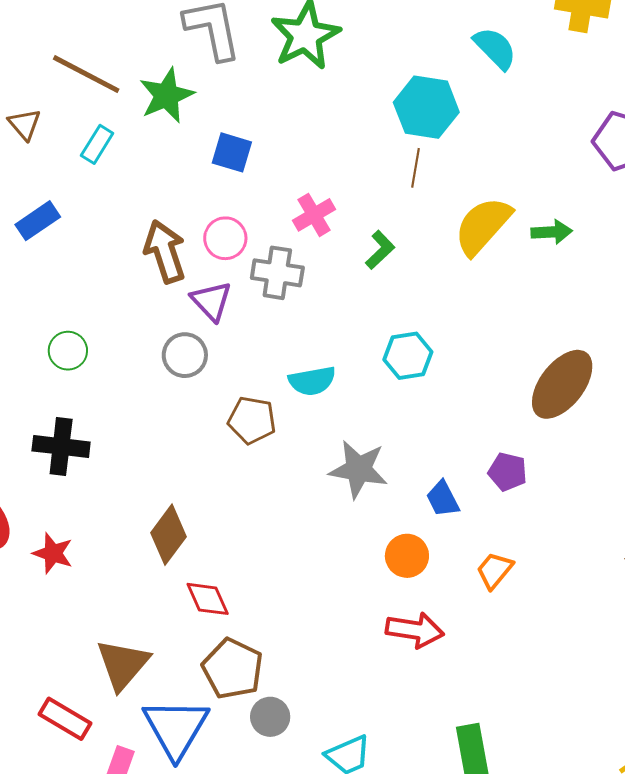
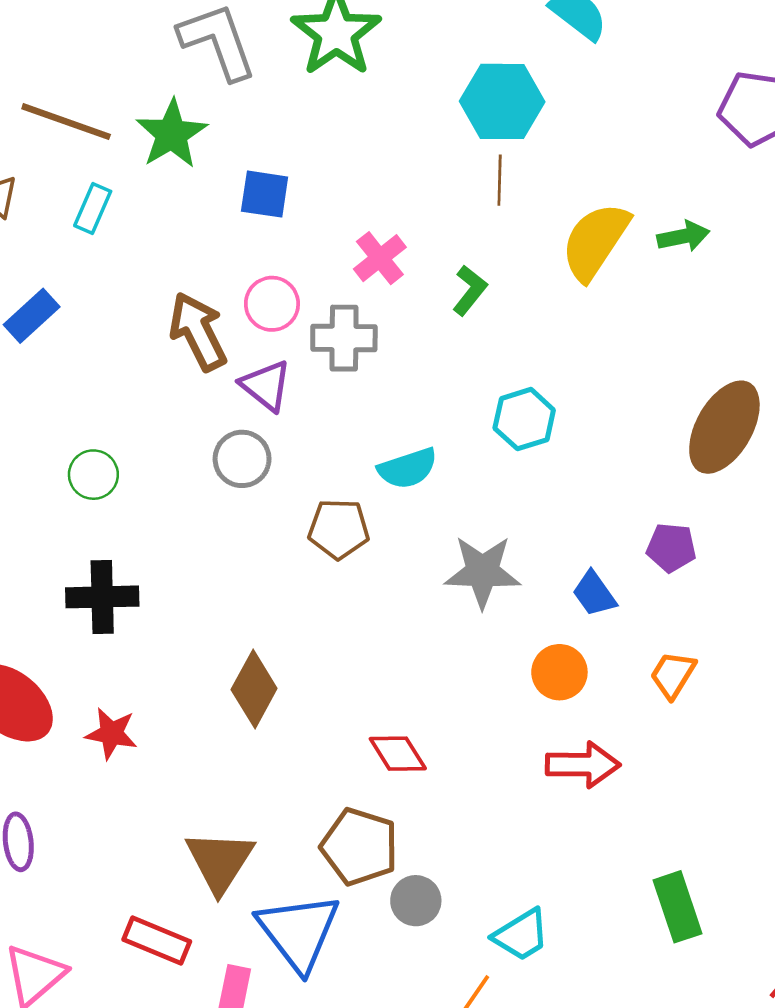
red diamond: (208, 599) -> (398, 754), moved

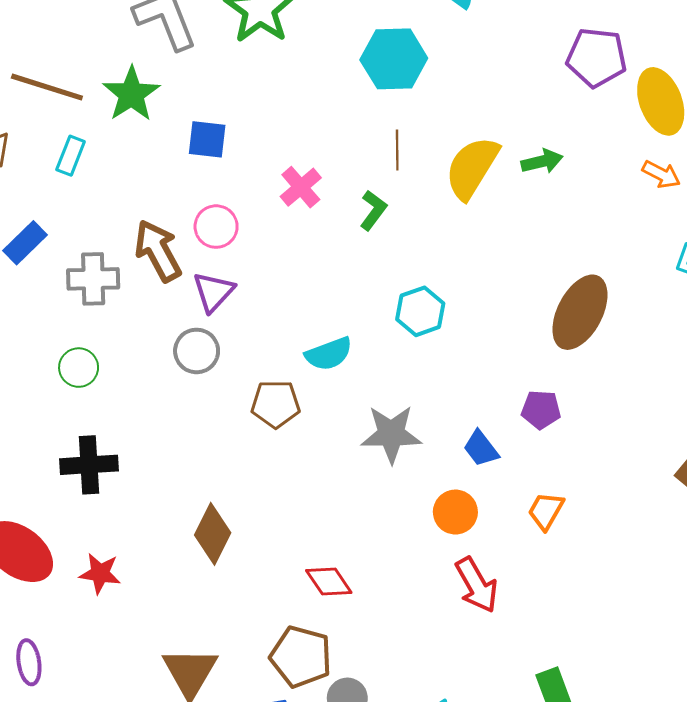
brown line: (500, 180) -> (397, 150), moved
gray cross: (344, 338) -> (93, 279), moved
purple triangle: (266, 386) -> (213, 292), turned 36
red arrow: (583, 765) -> (477, 585), turned 62

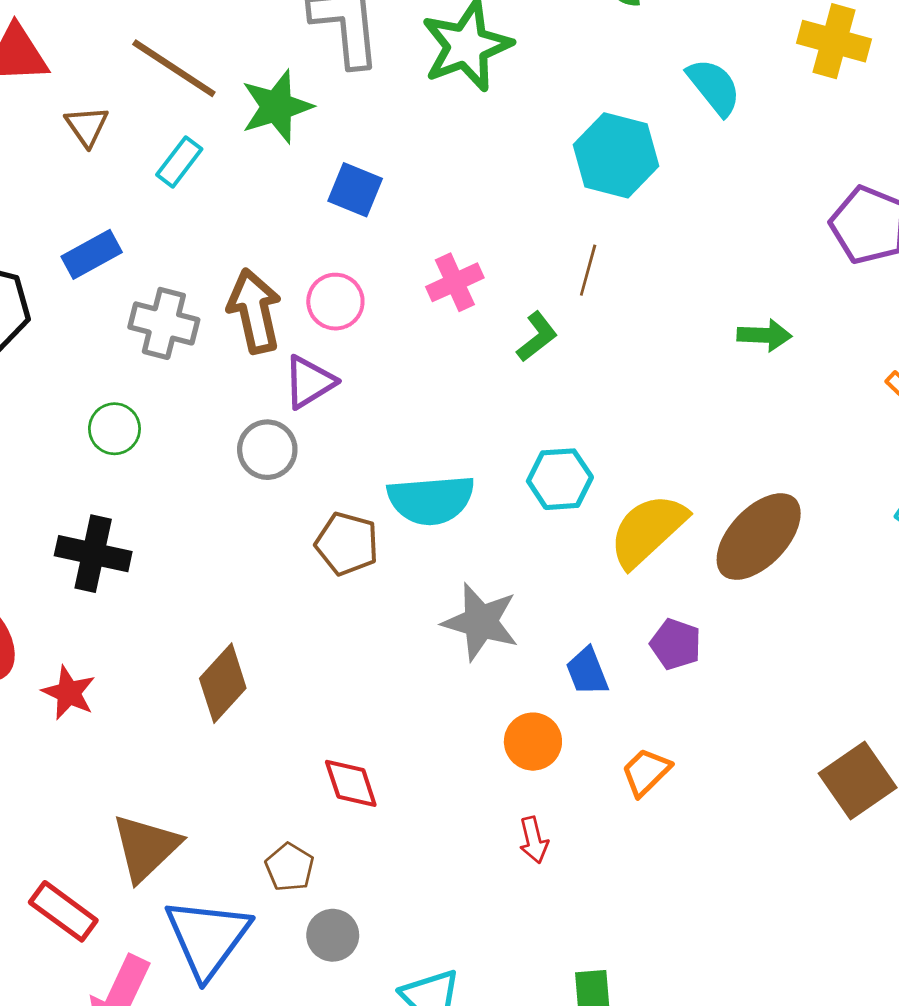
yellow semicircle: (472, 168) -> (648, 530), moved
cyan semicircle: (329, 354) -> (431, 500), size x1.4
red arrow: (477, 585) -> (534, 840), size x0.6
brown pentagon: (301, 657) -> (290, 867), size x0.6

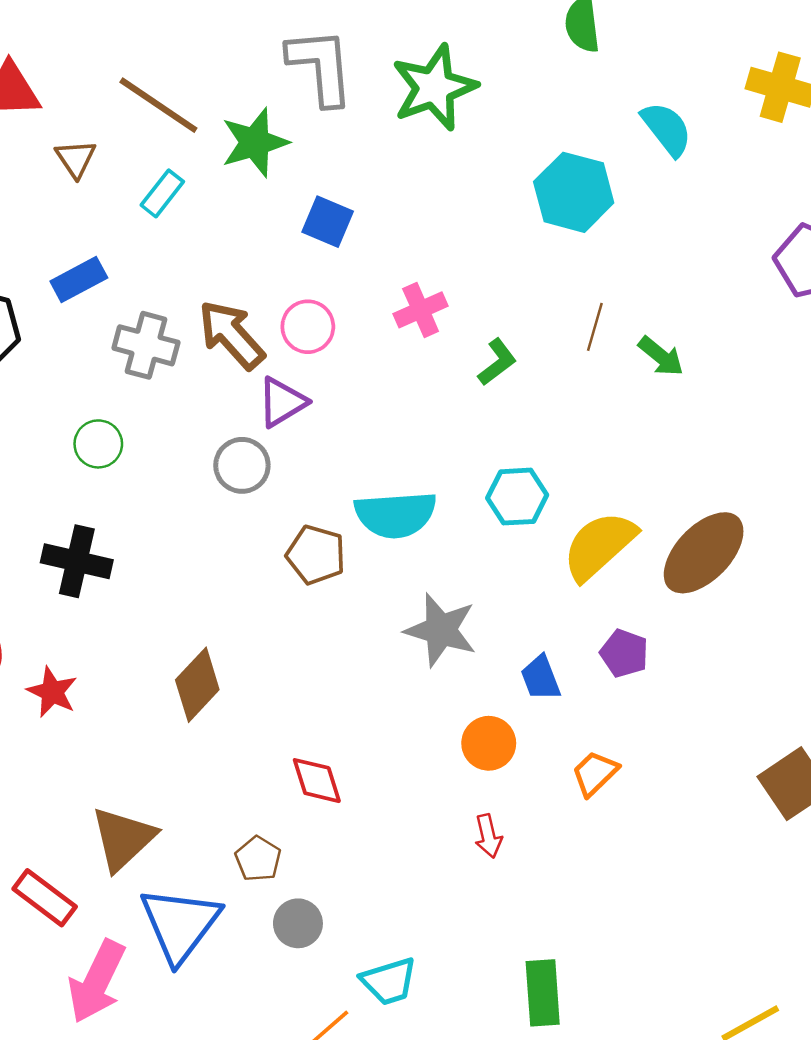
brown line: (588, 270) -> (595, 327), moved
brown arrow: (254, 311) -> (231, 335), turned -30
green arrow: (764, 335) -> (661, 356), moved, turned 36

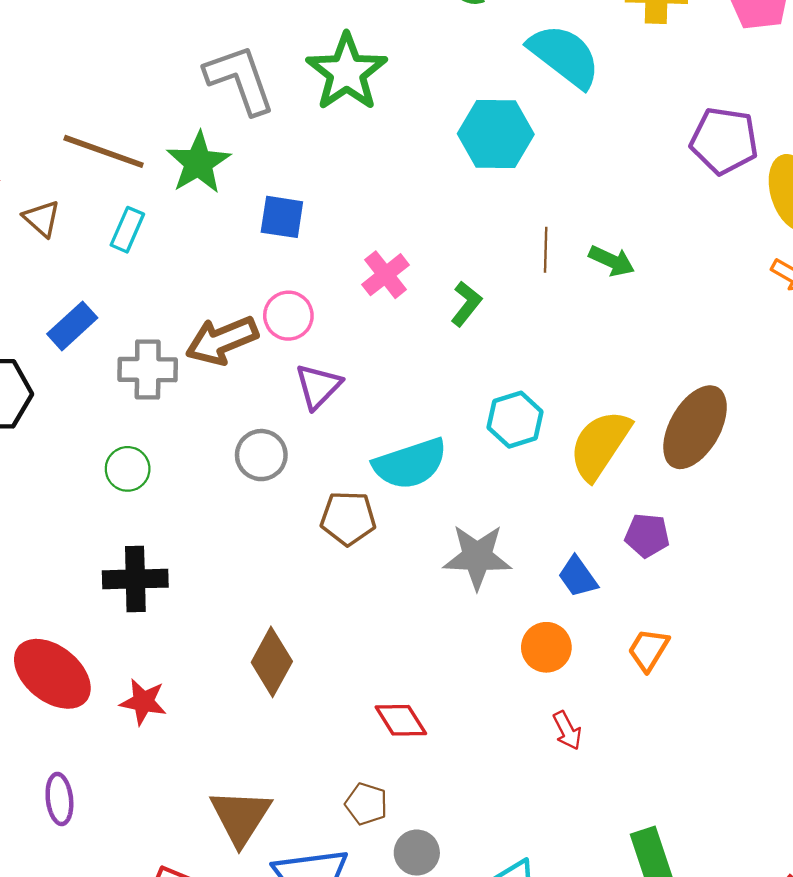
cyan semicircle: (667, 129) -> (564, 56), size x1.4
brown arrow: (231, 335) -> (222, 340), turned -56
purple triangle: (282, 402) -> (318, 386), moved

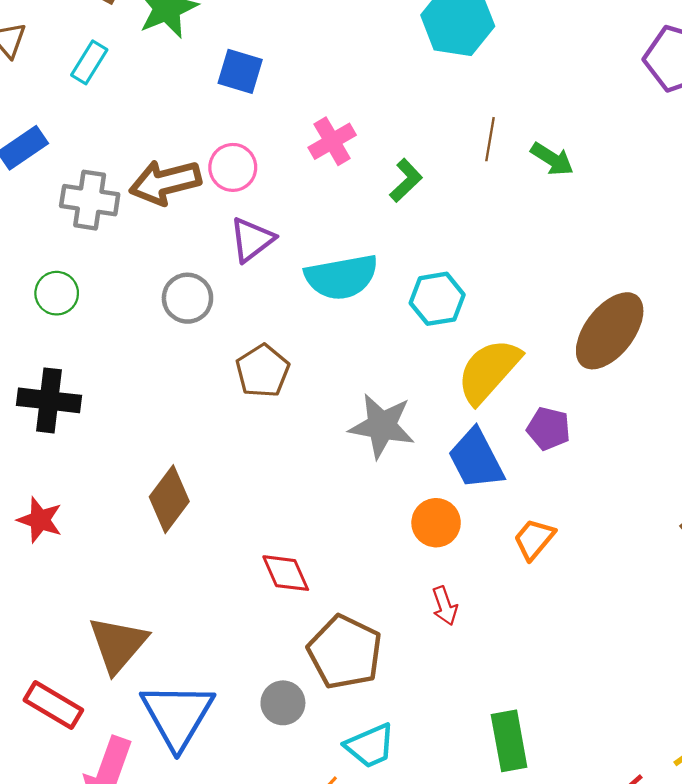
yellow semicircle: (600, 445) -> (489, 371), moved
cyan semicircle: (410, 464) -> (341, 277), moved
brown pentagon: (348, 518) -> (263, 371), turned 30
blue trapezoid: (578, 577) -> (476, 459), size x1.5
brown pentagon: (366, 804) -> (345, 652), moved, size x1.8

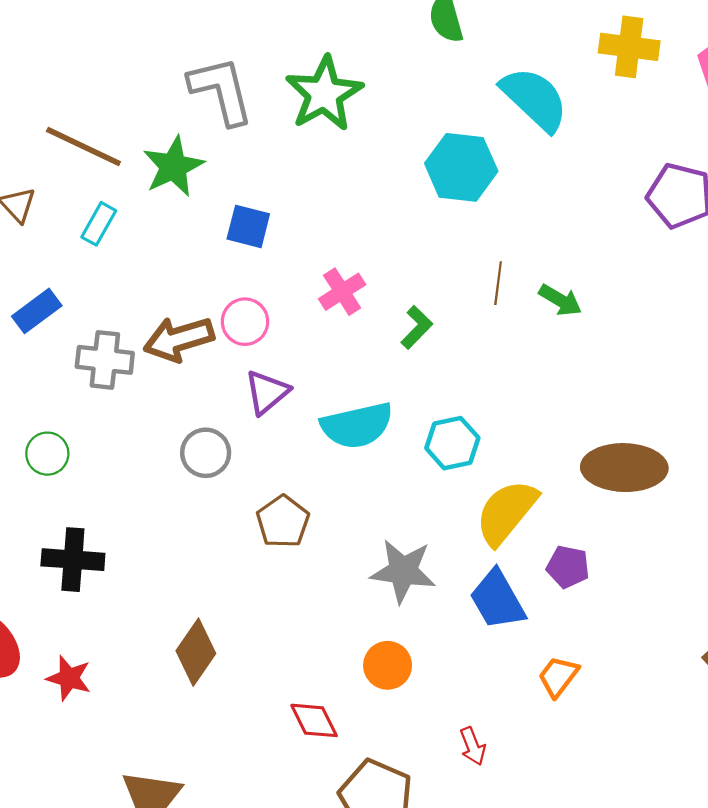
green circle: (57, 293) -> (47, 454), moved
brown ellipse: (610, 331) -> (624, 468), turned 56
orange circle: (436, 523) -> (388, 665), moved

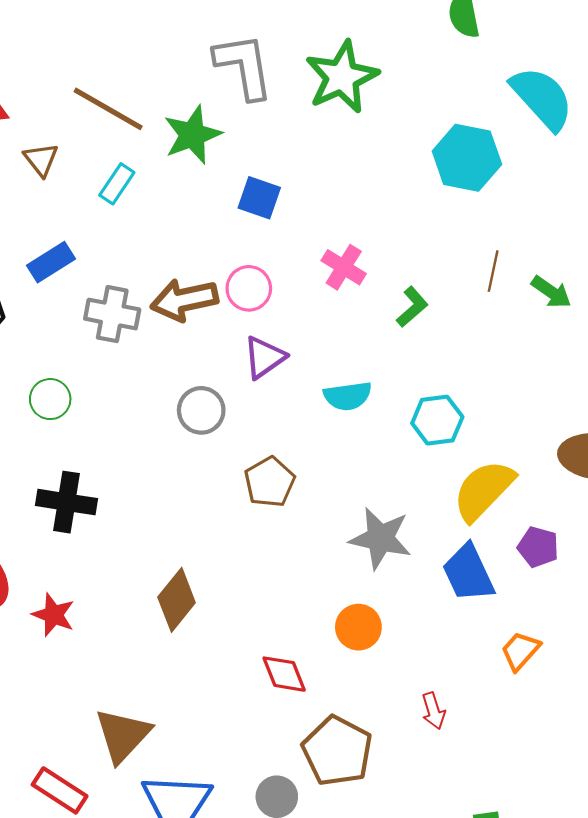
pink cross: (342, 292) -> (344, 267), turned -30
cyan semicircle: (357, 425) -> (348, 396), size x0.7

